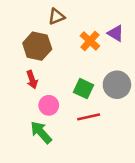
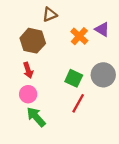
pink circle: (49, 105) -> (28, 94), moved
red line: (89, 117) -> (78, 103), turned -48

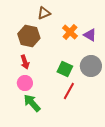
purple triangle: (102, 29) -> (90, 35), moved

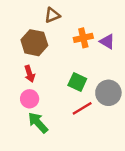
orange cross: (70, 32) -> (83, 38), turned 35
gray circle: (91, 66) -> (108, 93), moved
red line: (69, 91) -> (82, 108), turned 30

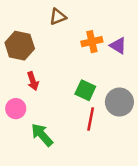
brown hexagon: (34, 43) -> (20, 46), moved
pink circle: (30, 99) -> (16, 109), moved
red line: (82, 108) -> (91, 119), turned -48

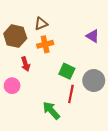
brown triangle: (58, 17) -> (41, 24), moved
orange cross: (92, 42) -> (45, 44), moved
green arrow: (42, 135) -> (51, 110), moved

